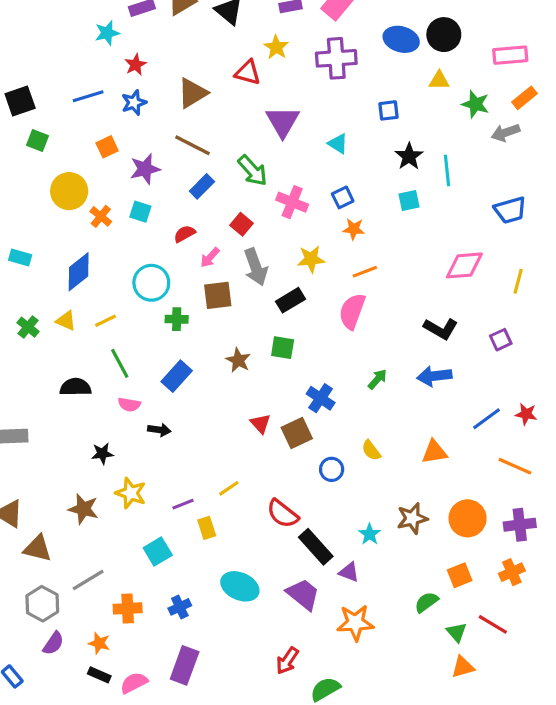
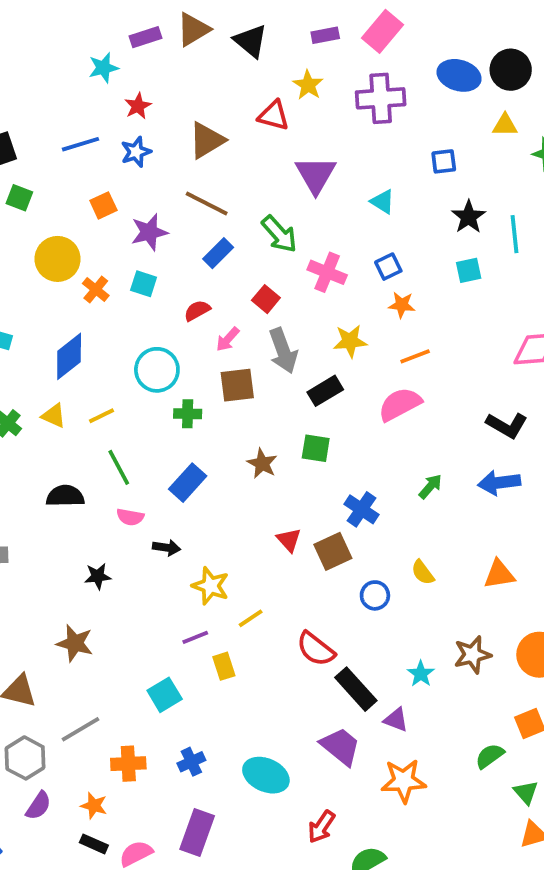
pink semicircle: (352, 311) -> (400, 404), turned 42
yellow star: (131, 493) -> (210, 586), moved
cyan ellipse: (240, 586) -> (266, 775), moved

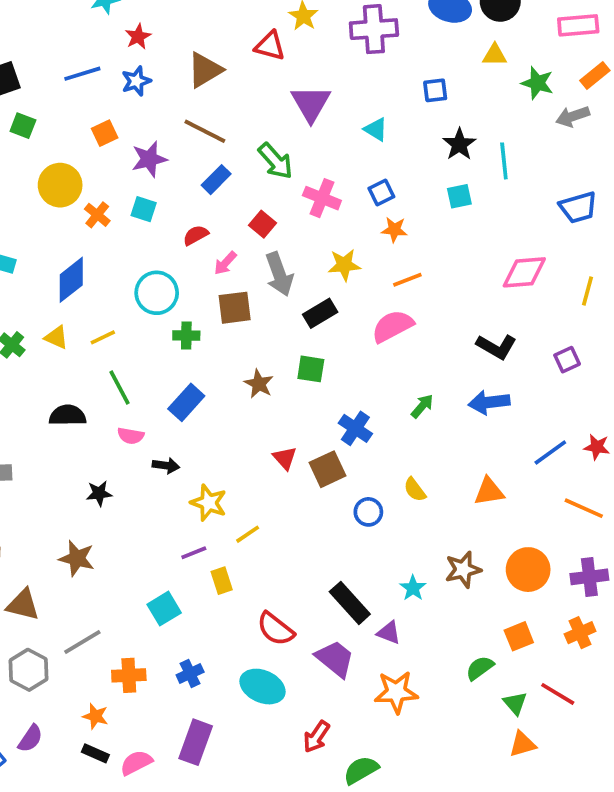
red semicircle: (316, 649) -> (276, 629), moved
purple semicircle: (38, 806) -> (30, 739), moved

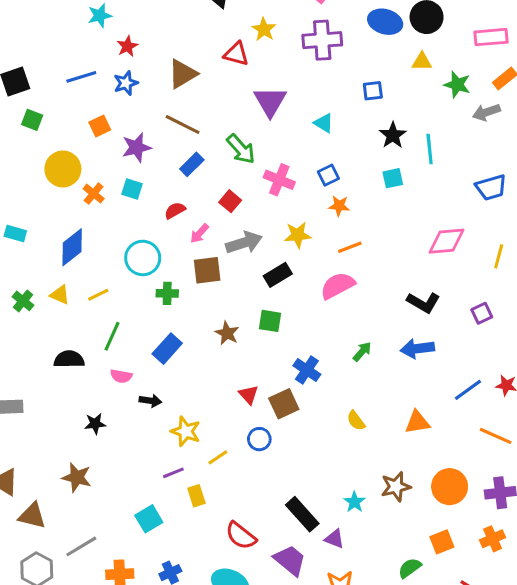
gray arrow: (279, 274) -> (244, 243), turned -88
green line: (120, 388) -> (112, 336), turned 52
blue circle: (368, 512) -> (259, 439), moved

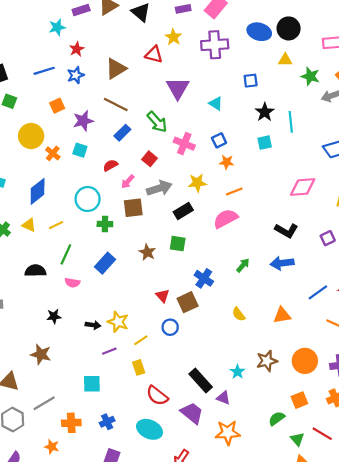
black arrow: (150, 401) -> (93, 325), moved
yellow rectangle: (196, 496) -> (139, 367), moved
cyan square: (149, 519) -> (92, 384), turned 30

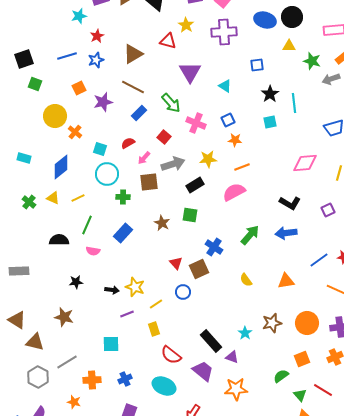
cyan square: (80, 150) -> (100, 149), moved
green arrow: (243, 265) -> (250, 235), size x1.5

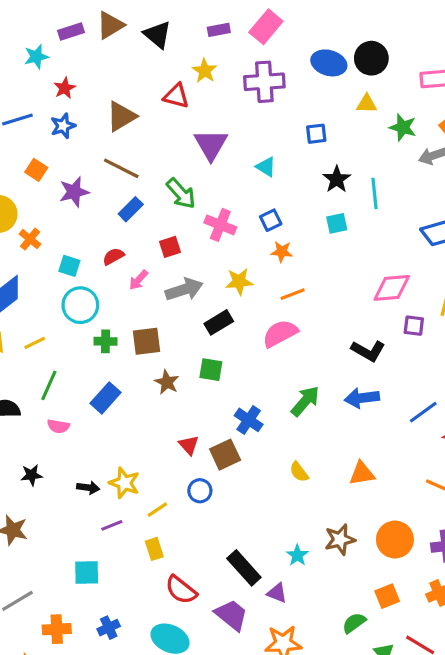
orange square: (79, 88) -> (36, 170), turned -32
red square: (164, 137) -> (170, 247), turned 32
brown square: (149, 182) -> (146, 341), moved
purple square: (328, 210) -> (414, 326), moved, turned 32
blue line: (319, 260) -> (423, 412), moved

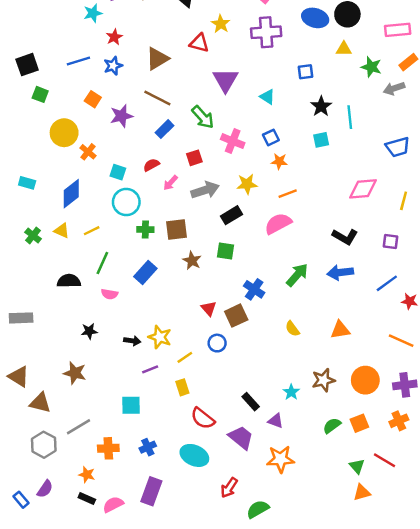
purple square: (414, 326) -> (390, 241), moved
black rectangle: (244, 568) -> (251, 402), size x0.7
green semicircle: (354, 623) -> (332, 426), moved

